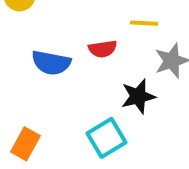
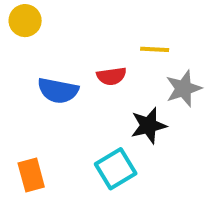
orange rectangle: (25, 144) -> (31, 175), turned -44

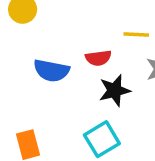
black star: (149, 126) -> (115, 90), moved

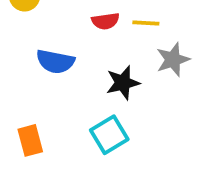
red semicircle: (98, 58) -> (105, 21), moved

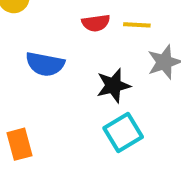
cyan square: (109, 135) -> (123, 132), moved

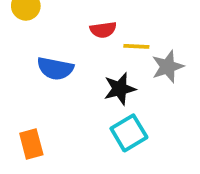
yellow line: (137, 25) -> (136, 46), moved

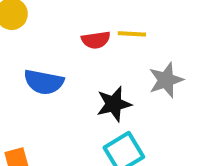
yellow line: (136, 46) -> (132, 34), moved

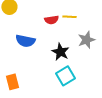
black star: (114, 104) -> (60, 52), turned -30

